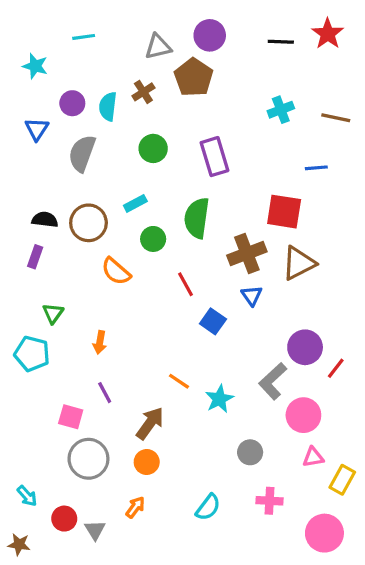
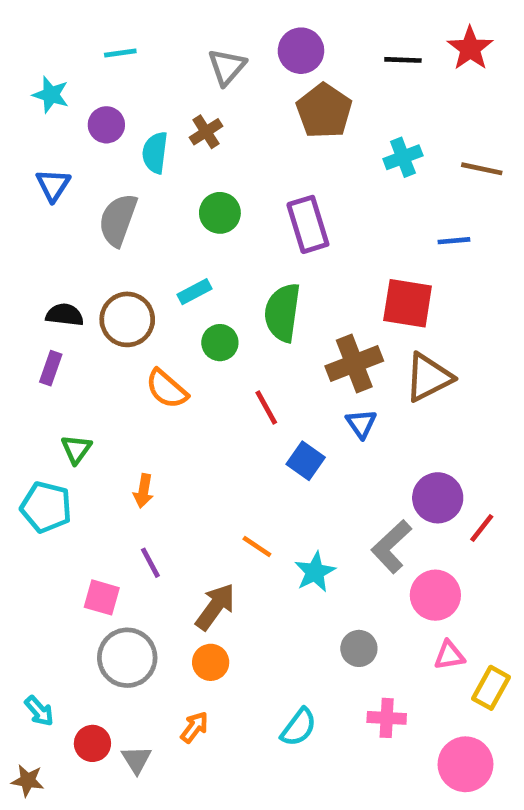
gray triangle: (158, 47) -> (227, 67), turned -36
brown pentagon: (194, 77) -> (324, 111), moved
purple circle: (72, 103) -> (106, 125), moved

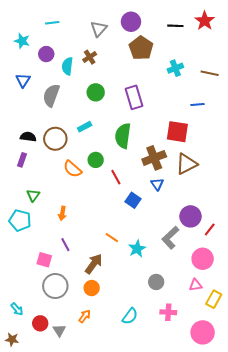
green circle: (220, 343) -> (96, 160), moved
pink circle: (435, 595) -> (203, 259), moved

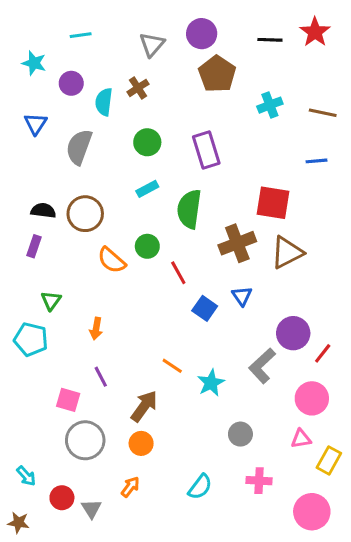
blue line: (198, 104) -> (316, 161), moved
cyan rectangle: (85, 127) -> (147, 189), moved
blue triangle: (157, 184) -> (242, 296), moved

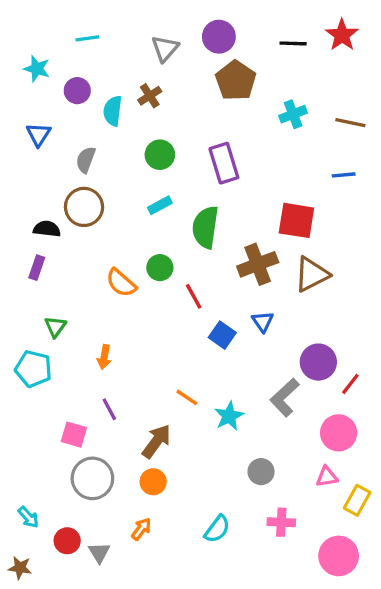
gray semicircle: (79, 147) -> (86, 160), size x0.7
brown circle: (85, 214) -> (84, 207), moved

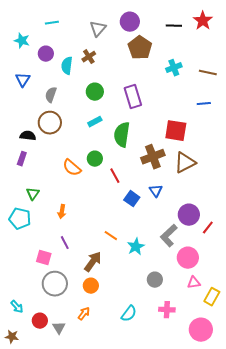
pink circle: (339, 433) -> (188, 258), moved

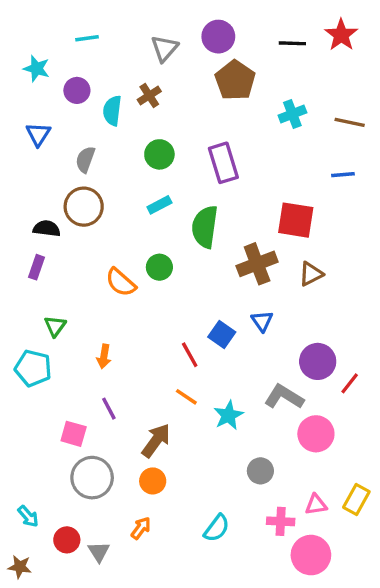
brown triangle: (185, 163) -> (311, 274), size x0.7
red line: (115, 176) -> (190, 355), moved
gray L-shape: (169, 236) -> (284, 397), turned 75
pink triangle: (194, 283) -> (316, 505), moved
pink circle: (201, 330) -> (311, 555), moved

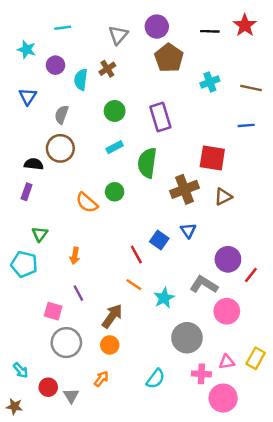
gray circle: (260, 471) -> (187, 338), size x1.6

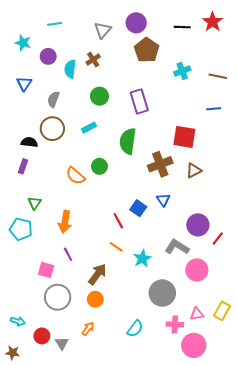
cyan rectangle: (115, 147) -> (89, 128), moved
orange arrow: (75, 256) -> (65, 222), size x1.5
cyan arrow: (20, 370) -> (18, 321), turned -32

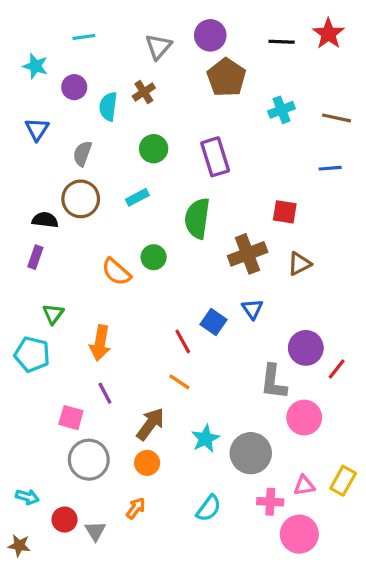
red square: (184, 137) -> (285, 212), size x0.7
gray L-shape: (177, 247) -> (273, 382), turned -115
cyan star: (142, 258) -> (205, 439), moved

